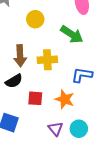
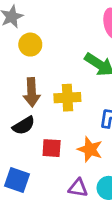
yellow circle: (35, 19) -> (30, 45), moved
purple triangle: (56, 129) -> (78, 188), turned -42

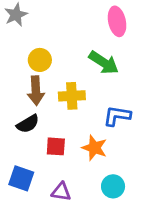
yellow circle: (30, 45) -> (40, 60), moved
purple triangle: (78, 188) -> (61, 192), moved

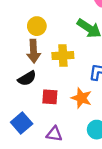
blue square: (21, 178) -> (22, 123), turned 30

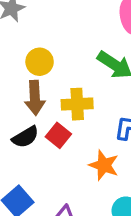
red square: (50, 97) -> (58, 135), moved, turned 35

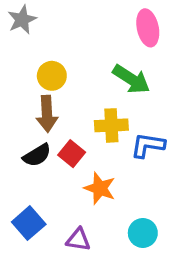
yellow cross: (77, 104) -> (111, 125), moved
orange star: (104, 165) -> (100, 188), moved

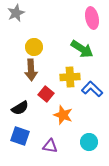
blue L-shape: (148, 145) -> (92, 89), turned 35
black semicircle: (37, 155) -> (20, 108), moved
blue square: (29, 223) -> (20, 136), turned -30

